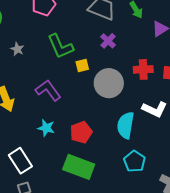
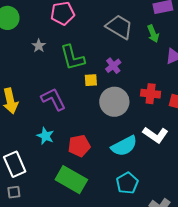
purple cross: (108, 41) -> (113, 66), moved
gray star: (17, 49) -> (39, 46), moved
cyan semicircle: (126, 125) -> (124, 146), turned -136

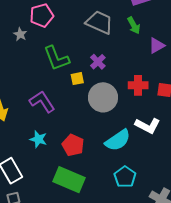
gray star: (39, 46) -> (20, 34), moved
red pentagon: (79, 146) -> (73, 145), turned -30

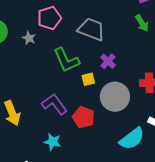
gray trapezoid: (99, 22) -> (91, 29), moved
red pentagon: (73, 145) -> (83, 117), moved

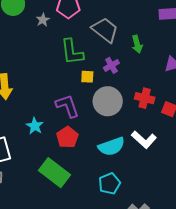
green arrow: (142, 23) -> (137, 44), moved
purple L-shape: (54, 104) -> (67, 106), moved
red pentagon: (83, 117) -> (67, 137), moved

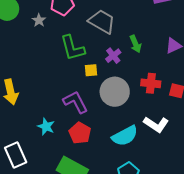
green arrow: (137, 44) -> (136, 44), moved

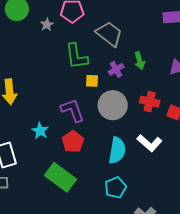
cyan semicircle: (125, 136) -> (117, 150), turned -60

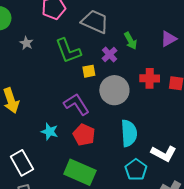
gray star: (47, 25) -> (26, 43), moved
white L-shape: (149, 143) -> (164, 153), moved

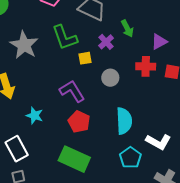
purple triangle: (169, 39) -> (159, 42), moved
gray star: (26, 43) -> (24, 45), moved, size x2.0
gray circle: (114, 90) -> (110, 78), size x0.6
cyan star: (50, 132) -> (35, 116), moved

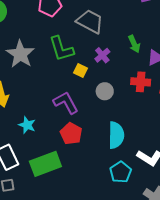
green arrow: (127, 29) -> (134, 44), moved
yellow square: (85, 58) -> (81, 71), turned 32
green rectangle: (74, 159) -> (45, 164), moved, turned -48

